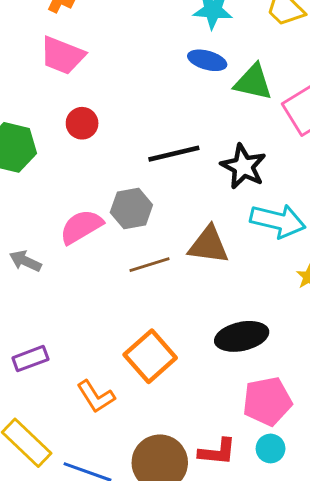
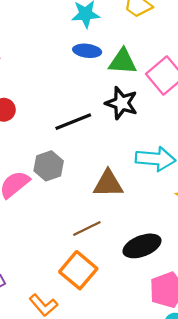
black star: (243, 166) -> (122, 103), moved
brown line: (150, 265) -> (87, 228), moved

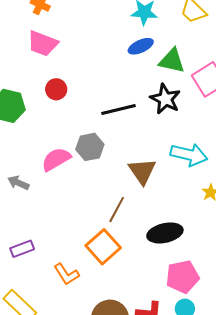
blue ellipse: (87, 51) -> (141, 46), turned -40
brown triangle: (108, 184) -> (142, 171), turned 48
brown line: (87, 228) -> (117, 210), turned -44

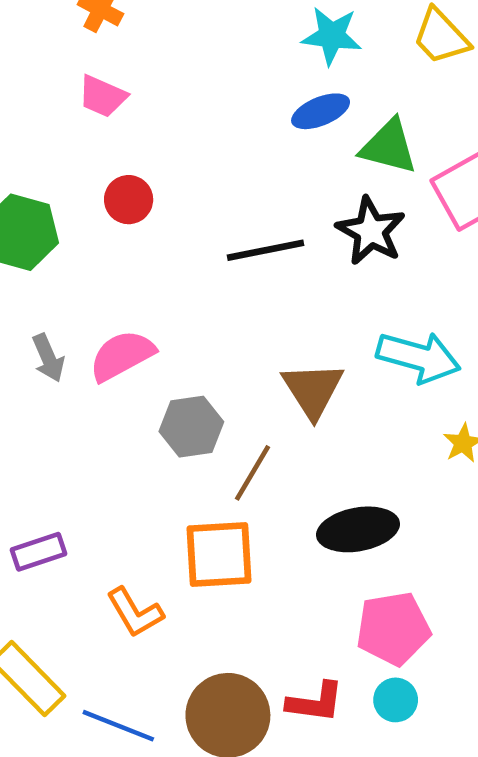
pink trapezoid: (43, 43) -> (102, 96), size x0.7
gray hexagon: (90, 147) -> (191, 427), moved
gray arrow: (18, 183) -> (48, 358), moved, turned -140
orange square: (103, 247) -> (219, 555), turned 36

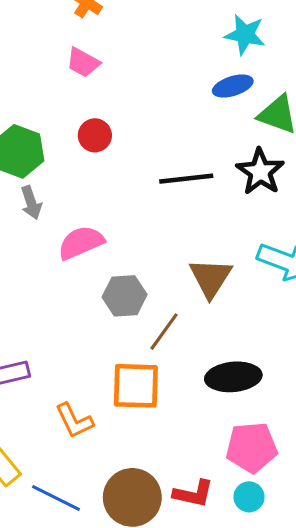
gray arrow: (48, 358) -> (31, 203), moved

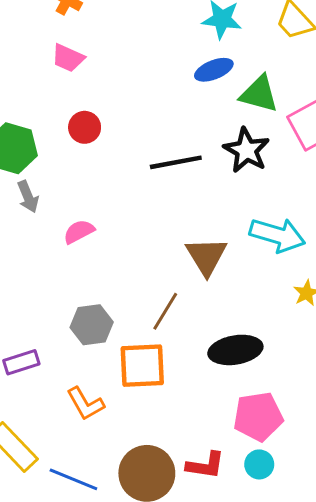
pink semicircle: (81, 243) -> (79, 232), size x0.7
gray hexagon: (125, 296) -> (92, 325), moved

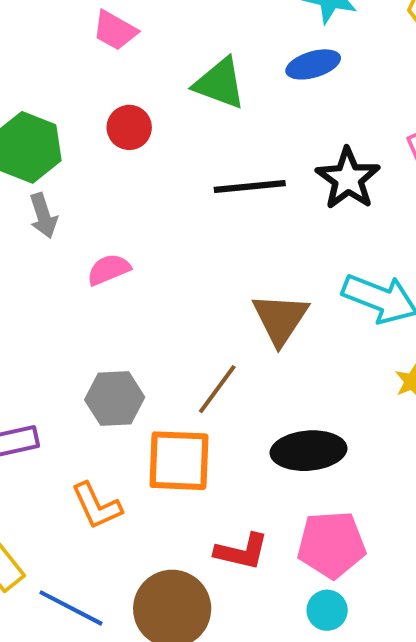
green triangle: (259, 94) -> (220, 83), moved
red L-shape: (205, 465) -> (242, 552), moved

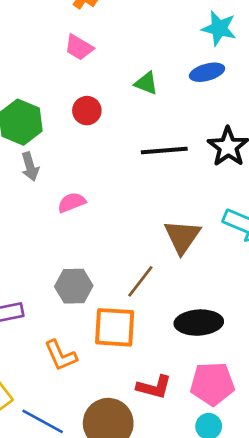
green triangle: (220, 83) -> (146, 83), size x0.7

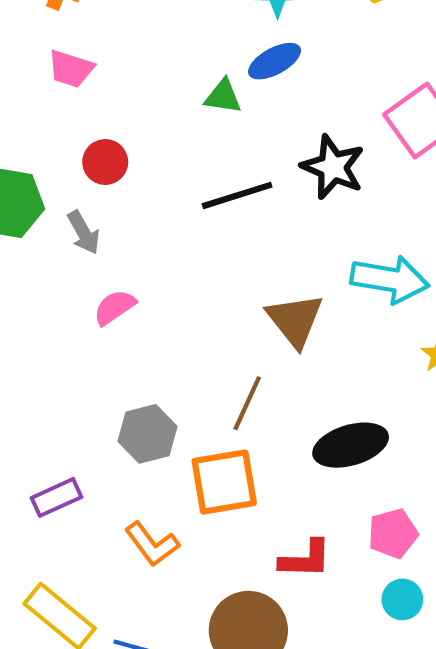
green triangle: (146, 83) -> (223, 96), moved
gray arrow: (30, 167) -> (84, 233), moved
pink pentagon: (212, 384) -> (393, 533), size x0.7

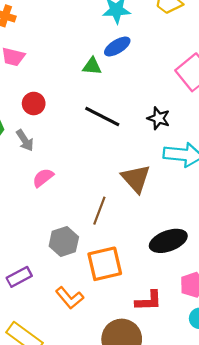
black star: (333, 167) -> (159, 118), moved, size x0.7
black line: (237, 195) -> (102, 116), turned 48
brown line: (247, 403) -> (99, 211), moved

